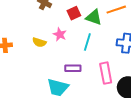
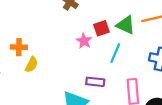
red square: (74, 13) -> (101, 28), moved
yellow semicircle: (39, 42) -> (32, 65), moved, turned -88

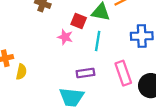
red square: (101, 28) -> (79, 21), turned -35

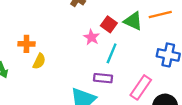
cyan line: (98, 41) -> (112, 53), moved
pink rectangle: (123, 73) -> (141, 87), turned 40

